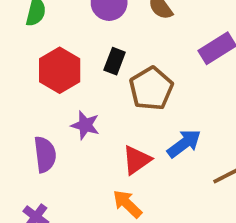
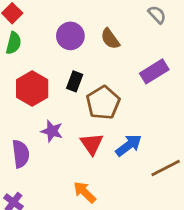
red triangle: (137, 160) -> (92, 144), moved, turned -30

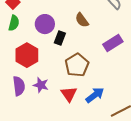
purple circle: (70, 36) -> (45, 24), moved
black rectangle: (75, 81) -> (60, 38), moved
purple semicircle: (21, 154) -> (19, 86), moved

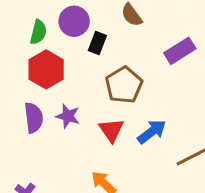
green semicircle: (14, 23) -> (38, 32), moved

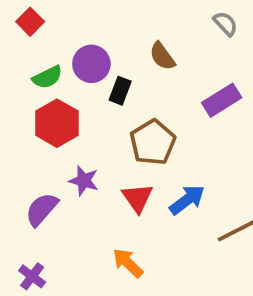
green semicircle: (38, 32) -> (47, 77), turned 50
purple semicircle: (34, 118) -> (42, 209), moved, turned -132

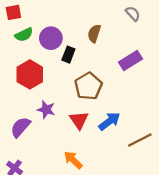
red square: (30, 22) -> (13, 12), turned 35
brown semicircle: (162, 56) -> (94, 33), turned 54
green semicircle: (47, 77) -> (24, 35), moved

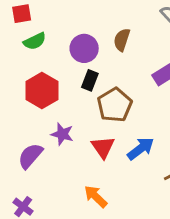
purple circle: (51, 38) -> (84, 48), moved
black rectangle: (68, 55) -> (90, 80), moved

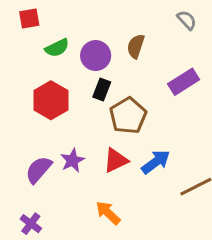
green semicircle: (35, 41) -> (57, 48), moved
purple star: (62, 134) -> (72, 160), moved, turned 30
red triangle: (103, 147) -> (116, 160), turned 40

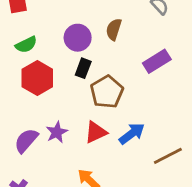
green semicircle: (57, 48) -> (26, 45), moved

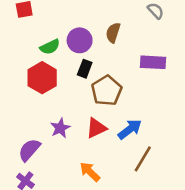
green semicircle: (26, 45) -> (50, 47), moved
purple rectangle: (157, 61) -> (153, 62), turned 35
purple semicircle: (26, 141) -> (29, 150), moved
brown line: (168, 156) -> (143, 159), moved, turned -32

